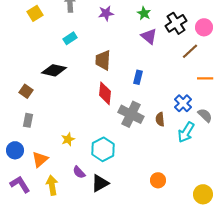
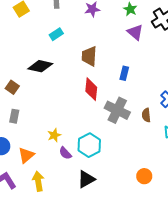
purple semicircle: (79, 172) -> (65, 153), moved

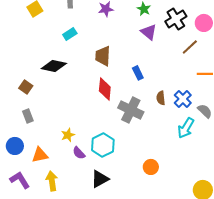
blue rectangle: (124, 73) -> (138, 73), turned -40
brown semicircle: (146, 115) -> (161, 98), moved
gray rectangle: (14, 116) -> (28, 116), turned -32
orange triangle: (26, 155) -> (40, 155), turned 30
orange circle: (144, 176) -> (151, 167), moved

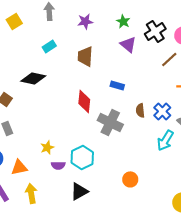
brown trapezoid: (103, 56) -> (85, 56), moved
blue rectangle: (138, 73) -> (117, 85), turned -48
purple semicircle: (79, 153) -> (58, 165), turned -48

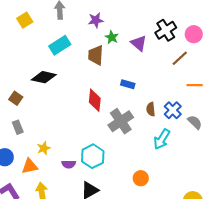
green star: (123, 21) -> (112, 37), moved
cyan rectangle: (49, 46) -> (60, 45), size x1.5
gray cross: (110, 122) -> (121, 121), turned 30
cyan arrow: (165, 140) -> (162, 139), moved
yellow star: (47, 147) -> (44, 148), moved

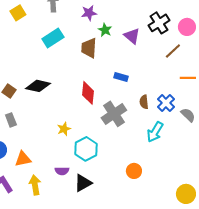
black diamond: (44, 77) -> (38, 86), moved
yellow star: (44, 148) -> (64, 129), moved
purple semicircle: (69, 164) -> (62, 171), moved

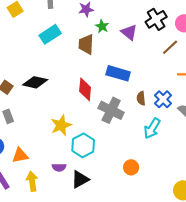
blue rectangle: (121, 77) -> (118, 73), size x1.6
gray cross: (114, 114) -> (111, 110), turned -30
yellow star: (64, 129) -> (61, 125), size x1.5

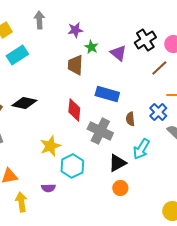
cyan rectangle: (50, 34) -> (17, 55), moved
blue cross: (163, 99) -> (158, 112), moved
black triangle: (80, 179) -> (117, 163), moved

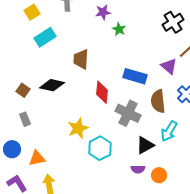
purple triangle: (118, 53) -> (169, 66), moved
brown trapezoid: (75, 65) -> (81, 59), moved
brown semicircle: (130, 119) -> (158, 101), size x1.6
purple semicircle: (48, 188) -> (138, 169), moved
orange circle: (120, 188) -> (159, 175), moved

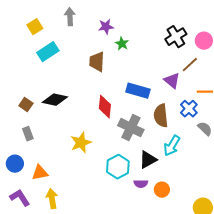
brown trapezoid: (81, 59) -> (97, 62), moved
cyan hexagon: (100, 148) -> (118, 167), moved

